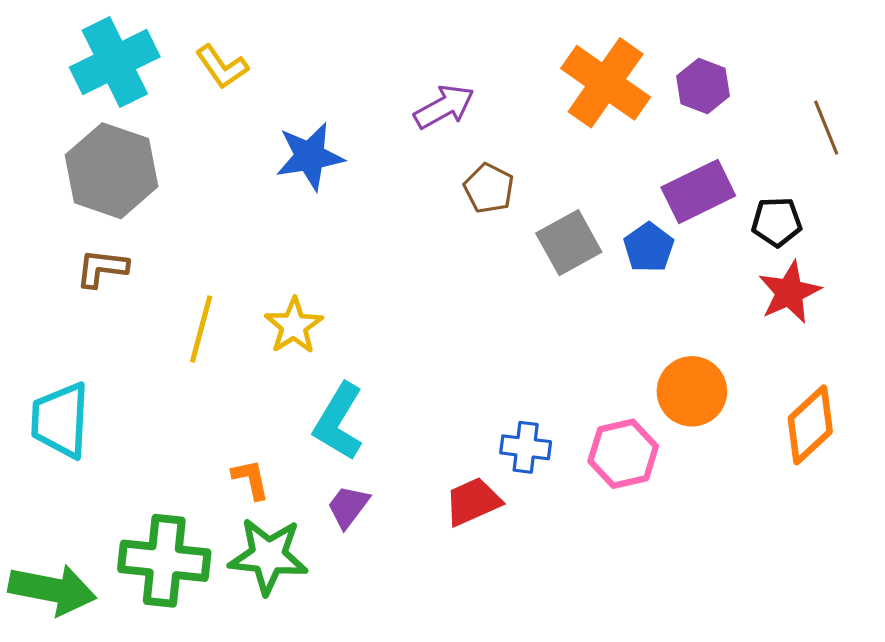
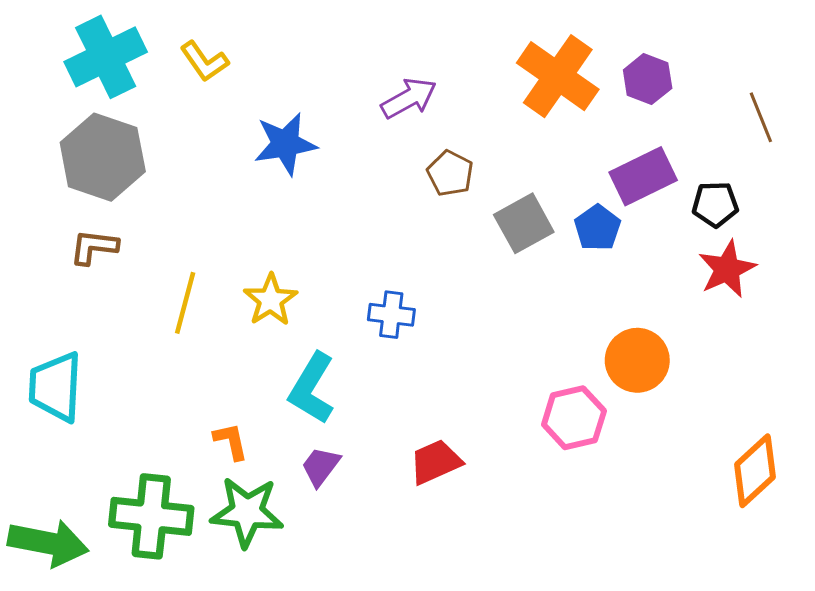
orange diamond: (810, 425) -> (755, 471), moved
blue cross: (526, 447) -> (391, 315), moved

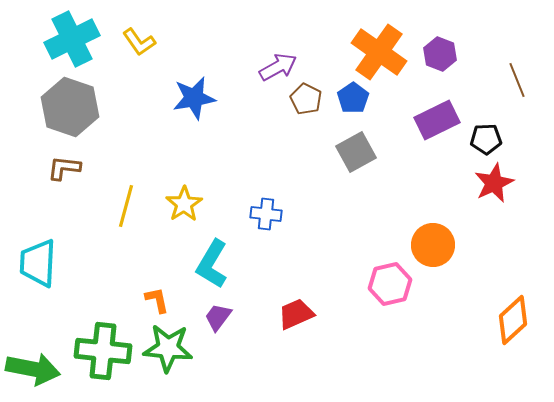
brown pentagon: (450, 173) -> (306, 99), moved
blue pentagon: (597, 228) -> (353, 98), moved

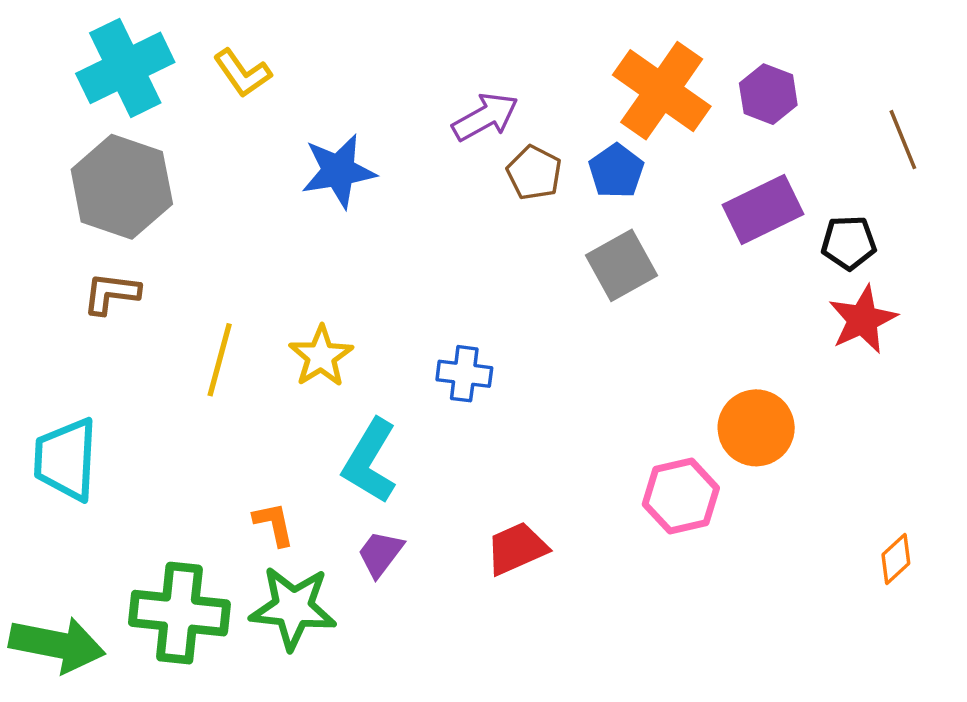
orange diamond: (513, 320) -> (896, 559), size x0.6

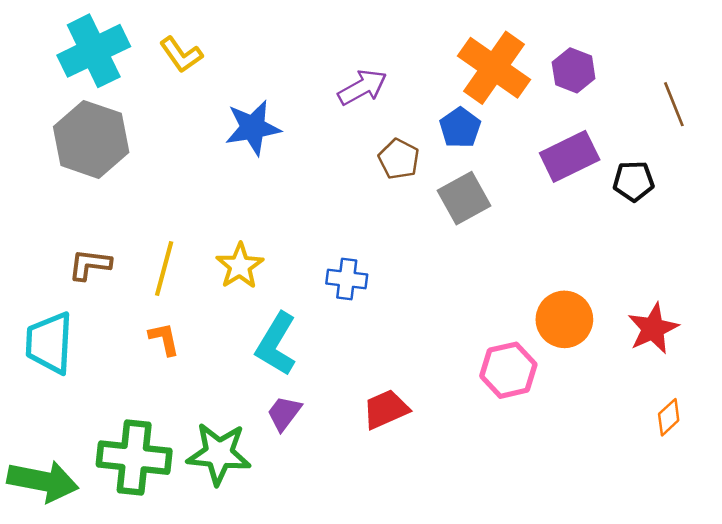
brown pentagon: (534, 173) -> (399, 159), moved
brown L-shape: (111, 293) -> (90, 265), moved
red star: (863, 320) -> (653, 328), moved
orange L-shape: (274, 524) -> (164, 339), moved

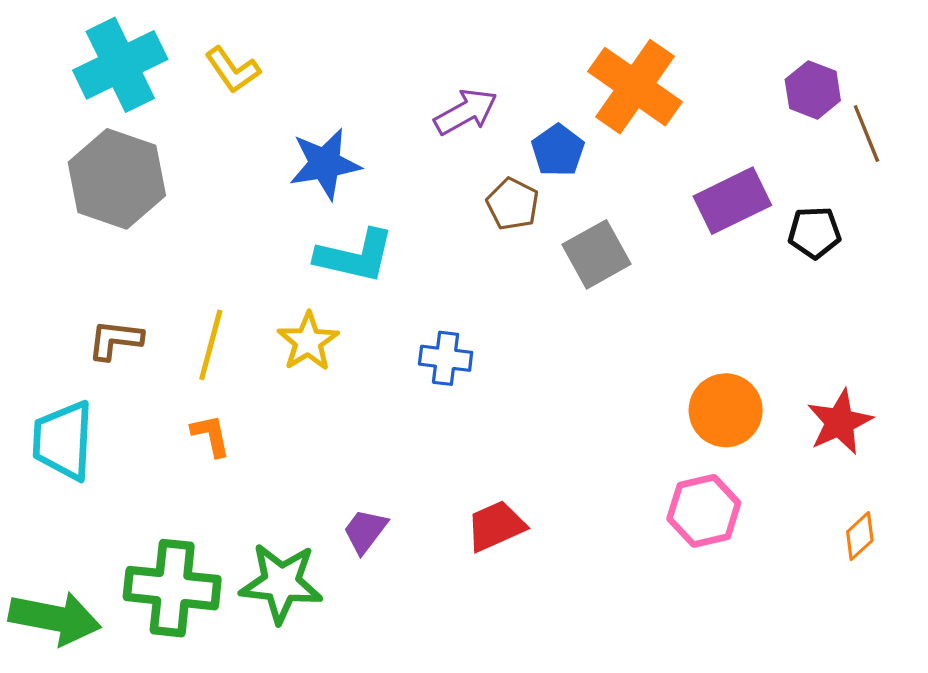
purple hexagon: (574, 70) -> (813, 90), moved
blue pentagon: (460, 128) -> (558, 150), moved
cyan L-shape: (276, 344) -> (355, 256), moved, turned -108
pink hexagon: (508, 370) -> (704, 511), moved

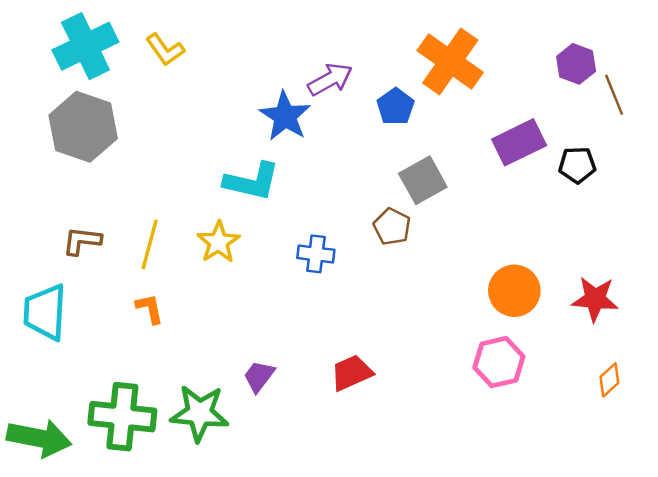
blue star: (325, 164) -> (285, 116), moved, turned -30
brown pentagon: (513, 204) -> (392, 227), moved
red star: (840, 422) -> (595, 299), turned 30

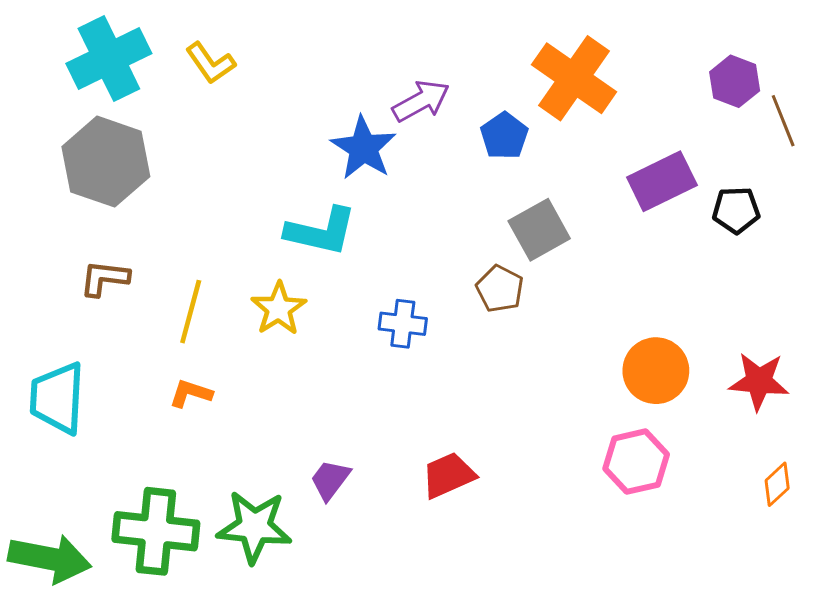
brown L-shape: (82, 241) -> (104, 278), moved
orange L-shape: (150, 309) -> (191, 393), turned -60

